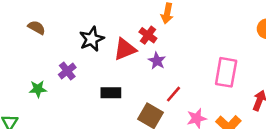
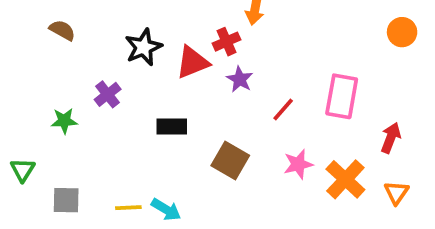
red cross: (148, 35) -> (227, 42), turned 30
red line: (174, 94) -> (283, 109), moved

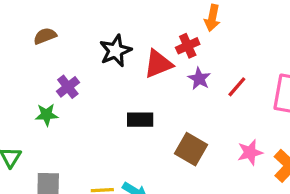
brown semicircle: (62, 30) -> (45, 36), turned -50
purple cross: (108, 94) -> (68, 87), moved
red line: (283, 109) -> (237, 87), moved

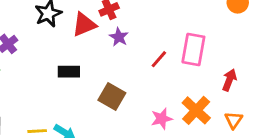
red line: (237, 87) -> (159, 59), moved
pink star: (250, 152) -> (162, 119), moved

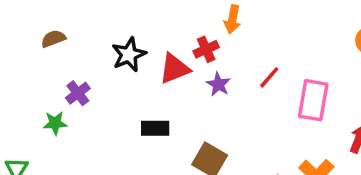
red line: (159, 59) -> (269, 77), moved

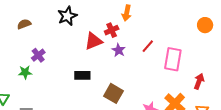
black star: (129, 55) -> (67, 16), moved

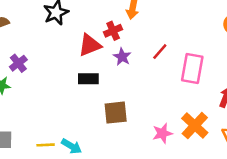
black rectangle: (82, 75) -> (88, 79), moved
brown square: (114, 93) -> (116, 113), turned -36

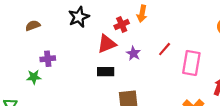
red cross: (113, 31) -> (122, 24), moved
purple cross: (18, 63) -> (48, 59), turned 32

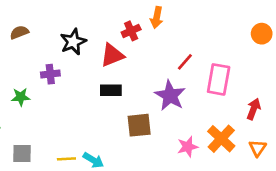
black star: (79, 17) -> (73, 42), moved
purple star: (133, 53) -> (170, 96), moved, size x1.6
purple cross: (48, 59) -> (50, 74), moved

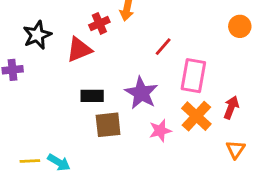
red line: (185, 62) -> (163, 47), moved
black rectangle: (111, 90) -> (92, 96), moved
orange cross: (221, 139) -> (196, 116), moved
pink star: (188, 147) -> (160, 131), moved

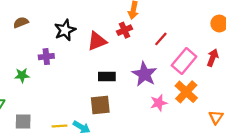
red cross: (99, 23) -> (125, 30), moved
pink rectangle: (193, 76) -> (184, 61), turned 30
red arrow: (231, 107) -> (213, 58), moved
brown square: (108, 125) -> (100, 105), moved

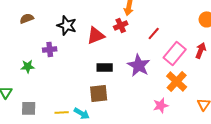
black star: (65, 30) -> (67, 25), turned -30
pink star: (159, 103) -> (161, 105), moved

